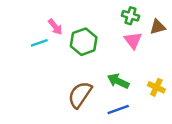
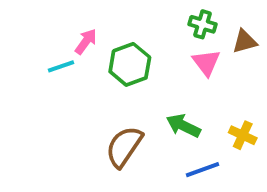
pink arrow: (55, 27) -> (86, 41), turned -105
blue line: (118, 109) -> (203, 170), moved

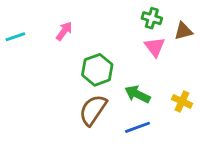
green hexagon: (130, 64) -> (97, 70), moved
cyan line: (61, 66) -> (15, 37), moved
blue line: (203, 170) -> (137, 127), moved

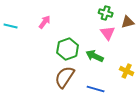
cyan line: (15, 37) -> (11, 26), turned 32
green arrow: (137, 94) -> (95, 56), moved
blue line: (137, 127) -> (96, 89), turned 36

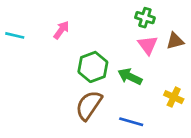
brown triangle: (128, 22) -> (175, 41), moved

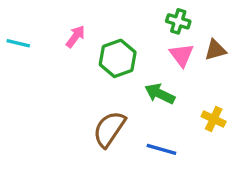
green hexagon: (93, 67) -> (118, 58), moved

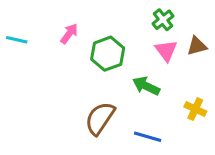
green cross: (178, 21) -> (163, 20), turned 35

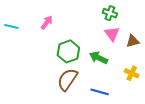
green cross: (163, 20) -> (110, 13), turned -32
brown triangle: (197, 46) -> (133, 41), moved
green hexagon: (108, 54) -> (68, 51), moved

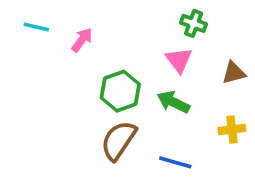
cyan line: (11, 27) -> (36, 27), moved
pink triangle: (112, 34) -> (179, 60), moved
yellow cross: (132, 73) -> (232, 129), turned -32

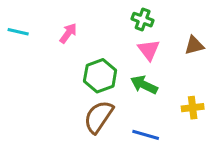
green cross: (193, 23) -> (143, 20), moved
cyan line: (36, 27) -> (18, 32), moved
brown triangle: (234, 73) -> (194, 45), moved

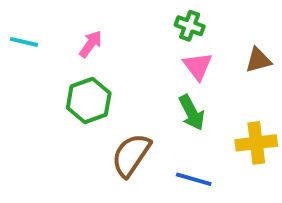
green hexagon: (100, 76) -> (89, 100), moved
green arrow: (144, 85) -> (192, 113), turned -144
yellow cross: (193, 108) -> (256, 143), size x1.4

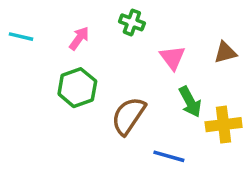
green cross: (190, 26) -> (132, 22), moved
green arrow: (192, 113) -> (190, 102), moved
brown semicircle: (131, 155) -> (128, 116), moved

